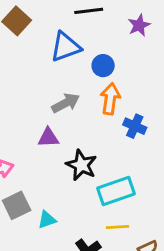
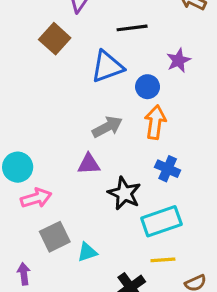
purple star: (139, 25) -> (178, 60), moved
blue cross: (135, 126) -> (168, 169), moved

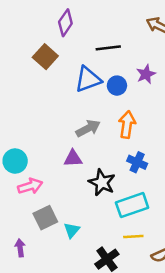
blue circle: (148, 87) -> (117, 86), moved
cyan triangle: (87, 252) -> (72, 230), turned -30

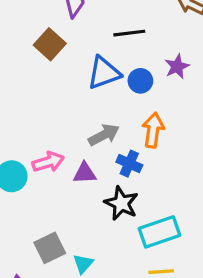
blue cross: (137, 162) -> (129, 164), moved
pink arrow: (30, 186) -> (48, 162), moved

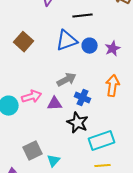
brown square: (50, 44) -> (24, 42), moved
purple star: (177, 66) -> (113, 49), moved
orange arrow: (153, 130) -> (113, 86), moved

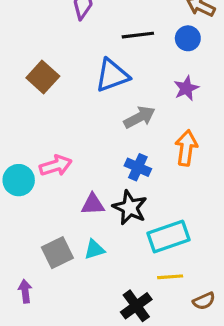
blue circle: (90, 46) -> (188, 38), moved
gray arrow: (67, 80) -> (139, 117), moved
purple triangle: (55, 104) -> (93, 204), moved
cyan triangle: (54, 161) -> (94, 249), moved, turned 32

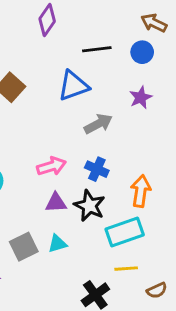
orange arrow: (186, 148) -> (141, 191), moved
pink arrow: (56, 166) -> (52, 166), moved

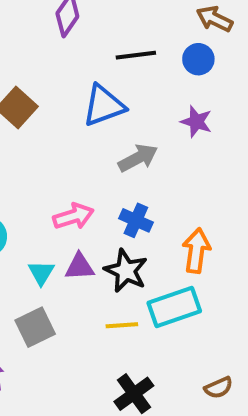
purple star: (141, 97) -> (196, 122), turned -30
cyan triangle: (57, 244) -> (41, 273), moved, turned -42
yellow line: (126, 269) -> (122, 325), moved

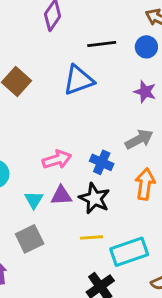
gray arrow: (138, 158) -> (139, 139), moved
cyan rectangle: (174, 307) -> (129, 252), moved

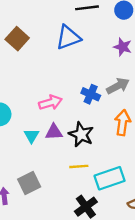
blue cross: (102, 162) -> (91, 94), moved
gray square: (30, 239) -> (29, 183), moved

